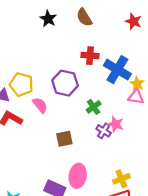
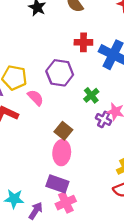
brown square: (64, 139) -> (63, 131), turned -35
pink ellipse: (78, 176) -> (62, 153), moved

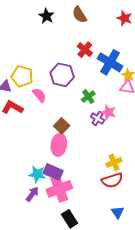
red cross: (83, 42) -> (85, 50), turned 35
cyan star: (14, 199) -> (37, 174), moved
pink cross: (66, 203) -> (59, 189), size x1.4

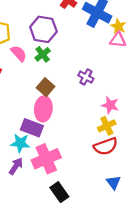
green cross: (88, 97) -> (43, 54), moved
pink star: (108, 112) -> (110, 105), moved
purple rectangle: (53, 172) -> (32, 128), moved

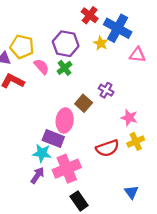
yellow star: (118, 26) -> (101, 43), moved
brown square: (46, 87) -> (84, 103), moved
yellow cross: (107, 126) -> (136, 141), moved
red semicircle: (106, 146) -> (107, 148), moved

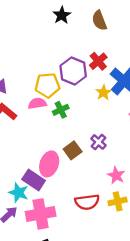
purple hexagon: (66, 44) -> (73, 71), moved
yellow pentagon: (22, 47) -> (47, 85), moved, turned -30
pink semicircle: (41, 67) -> (37, 103), turned -70

